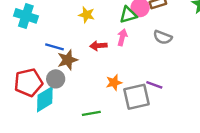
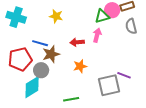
yellow star: (87, 15) -> (56, 16), moved
gray semicircle: (163, 37) -> (131, 26), moved, turned 56
red pentagon: (28, 82) -> (20, 59), moved
orange star: (114, 82) -> (80, 66), moved

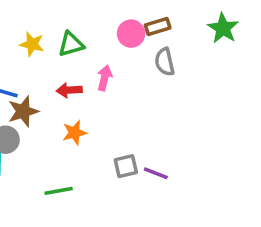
green triangle: (102, 16) -> (71, 44), moved
purple line: (124, 75) -> (156, 173), moved
gray square: (109, 85) -> (126, 166), size x0.6

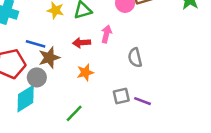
gray semicircle: (165, 62) -> (135, 58), moved
green line: (59, 191) -> (74, 113), turned -36

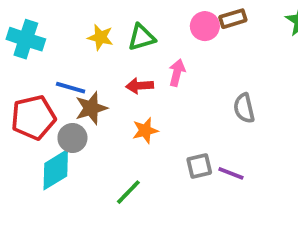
gray semicircle: (135, 58) -> (244, 108), moved

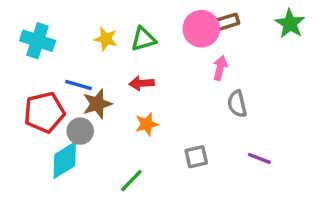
pink circle: (205, 26) -> (201, 29), size x1.4
pink arrow: (177, 73) -> (220, 68), moved
purple line: (231, 173) -> (259, 158), moved

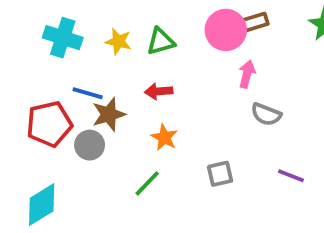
cyan cross: (38, 41) -> (63, 38), moved
gray semicircle: (237, 104) -> (266, 114), turned -56
orange star: (147, 124) -> (164, 137), turned -30
cyan diamond: (65, 160) -> (42, 205), moved
green line: (131, 181) -> (147, 183), moved

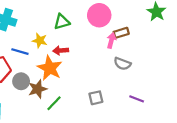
brown rectangle: (255, 22) -> (121, 33), moved
yellow star: (118, 41) -> (40, 41), moved
brown star: (109, 114) -> (38, 89), moved
orange star: (164, 137) -> (50, 68), moved, size x1.6

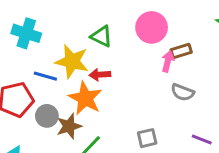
green triangle: (62, 22) -> (101, 36), turned 42
yellow star: (40, 41) -> (72, 61), size x1.6

